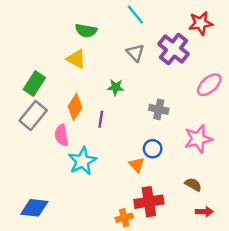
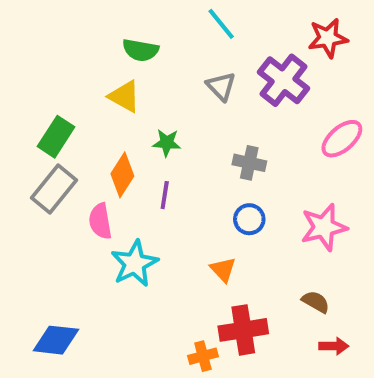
green star: (116, 87) -> (167, 143), moved
gray cross: (159, 109) -> (249, 163), moved
blue circle: (153, 149) -> (249, 219), moved

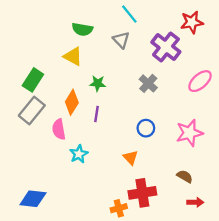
gray triangle: (221, 86) -> (121, 40), moved
gray cross: (249, 163) -> (148, 83), moved, turned 30
cyan star: (135, 264) -> (79, 154), size x0.7

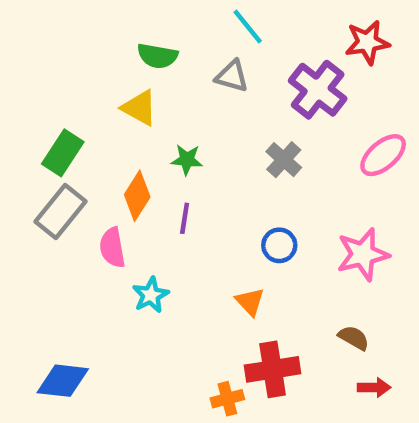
gray triangle: (121, 40) -> (232, 76), turned -30

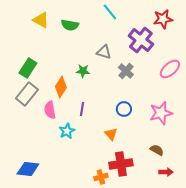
gray triangle: (232, 76) -> (104, 52), moved
yellow triangle: (139, 108) -> (41, 20), moved
purple line: (185, 218) -> (82, 109), moved

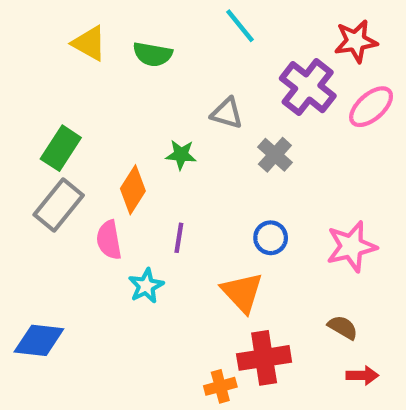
pink ellipse: (170, 69) -> (371, 107), moved
orange triangle: (111, 134) -> (242, 292), size x1.5
blue diamond: (28, 169) -> (39, 340), moved

